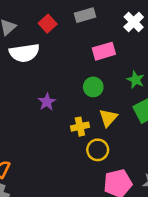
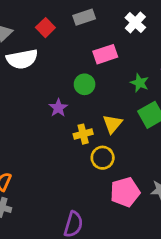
green circle: (93, 87) -> (85, 84), moved
purple star: (47, 102) -> (58, 108), moved

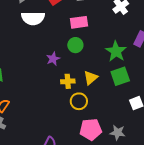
pink rectangle: (105, 54) -> (79, 22), moved
green star: (140, 83) -> (116, 51), size x1.5

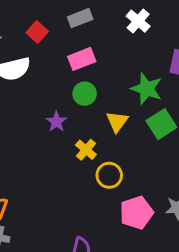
yellow triangle: (91, 78) -> (117, 121), moved
yellow cross: (68, 81) -> (86, 150), turned -32

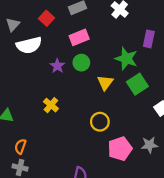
purple star: (56, 122) -> (57, 66), moved
yellow cross: (86, 150) -> (51, 105), moved

